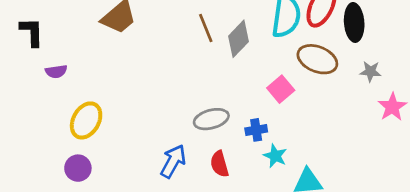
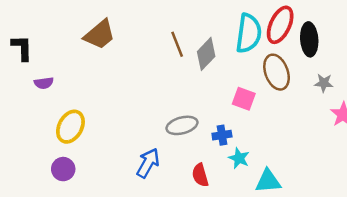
brown ellipse: (317, 59) -> (277, 72), turned 48
pink square: (281, 89) -> (244, 99), turned -30
red semicircle: (219, 164) -> (200, 175), moved

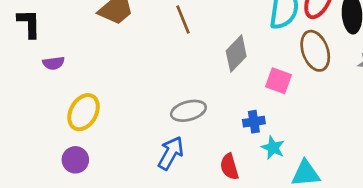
brown line: (177, 44) -> (183, 19), moved
gray diamond: (206, 54) -> (236, 54), moved
gray ellipse: (182, 125) -> (188, 111), moved

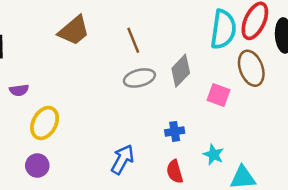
purple semicircle: (54, 63) -> (19, 90), moved
gray ellipse: (188, 111) -> (139, 78), moved
blue cross: (254, 122) -> (175, 131), moved

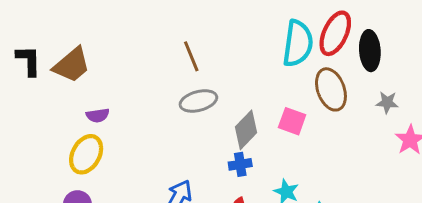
brown trapezoid: (74, 31) -> (72, 65), moved
gray diamond: (181, 71) -> (246, 130), moved
purple semicircle: (19, 90) -> (98, 115), moved

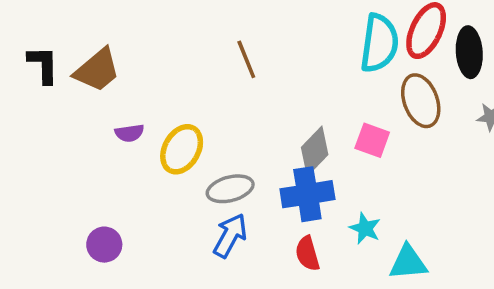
gray ellipse: (198, 101) -> (230, 189), moved
yellow ellipse: (86, 154) -> (182, 149), moved
blue cross: (240, 164) -> (307, 194), size x1.8

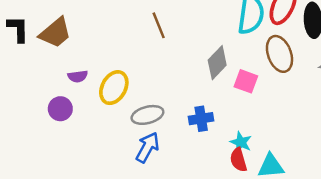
gray diamond: (315, 151) -> (217, 63), moved
blue cross: (307, 194) -> (201, 119), size x0.7
purple circle: (104, 245) -> (60, 109), moved
red semicircle: (307, 254) -> (238, 160), moved

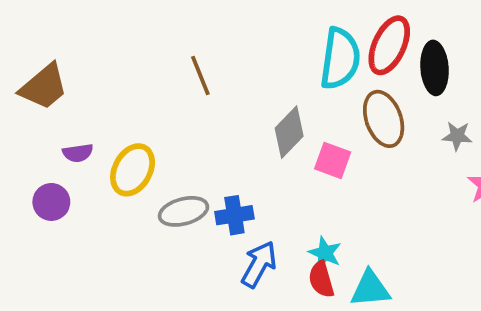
blue cross: (201, 119) -> (234, 215), moved
blue arrow: (147, 147) -> (259, 264), moved

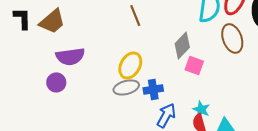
purple semicircle: (78, 153) -> (70, 56), size x1.8
pink square: (333, 160) -> (194, 65), moved
yellow ellipse: (133, 170) -> (130, 65), moved

